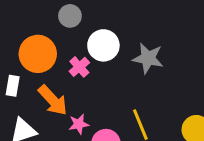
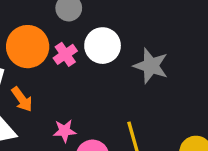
pink cross: (79, 67) -> (65, 54), moved
orange arrow: (53, 100) -> (22, 99), moved, size x0.7

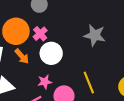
white circle: (103, 46) -> (51, 53), moved
orange arrow: (22, 99) -> (22, 56), moved

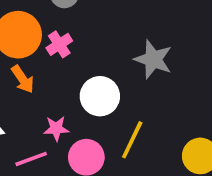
white circle: (51, 53) -> (100, 96), moved
yellow line: (89, 83) -> (132, 140), turned 40

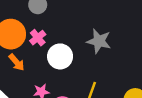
white circle: (100, 96) -> (60, 56), moved

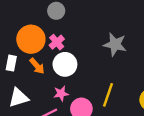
white circle: (60, 56) -> (65, 64), moved

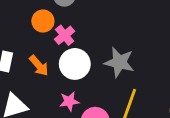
orange circle: (31, 39) -> (43, 21), moved, size x0.6
gray star: (115, 44) -> (119, 62), moved

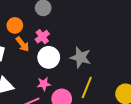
orange circle: (43, 21) -> (15, 25), moved
orange arrow: (39, 66) -> (22, 44), moved

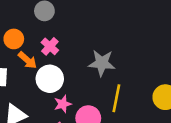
white circle: (49, 57) -> (50, 79), moved

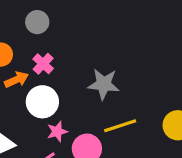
orange arrow: (27, 60) -> (16, 80), turned -66
yellow line: (116, 98) -> (120, 126), turned 60

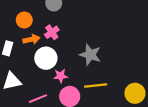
pink star: (57, 132) -> (61, 76), moved

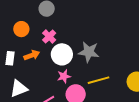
orange arrow: (31, 39) -> (32, 55), moved
white circle: (46, 58) -> (62, 54), moved

